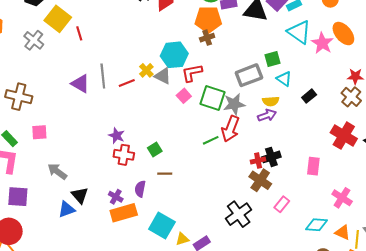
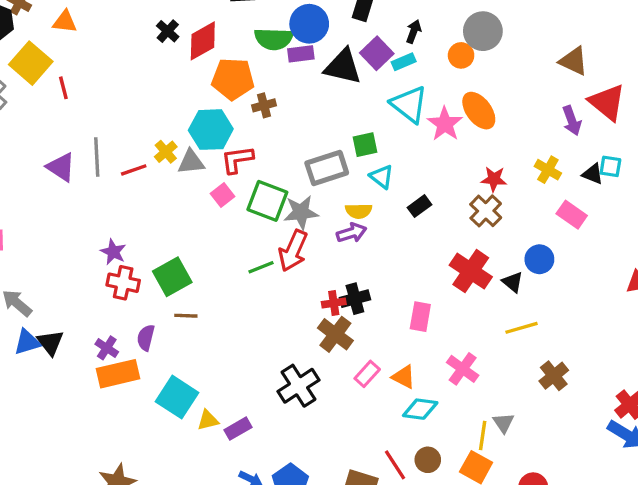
orange pentagon: (208, 20) -> (233, 79), moved
gray triangle: (163, 76) -> (191, 162), turned -36
green square: (155, 149) -> (172, 277), size x1.6
blue triangle: (67, 209) -> (27, 342), moved
orange triangle: (343, 232) -> (404, 377), moved

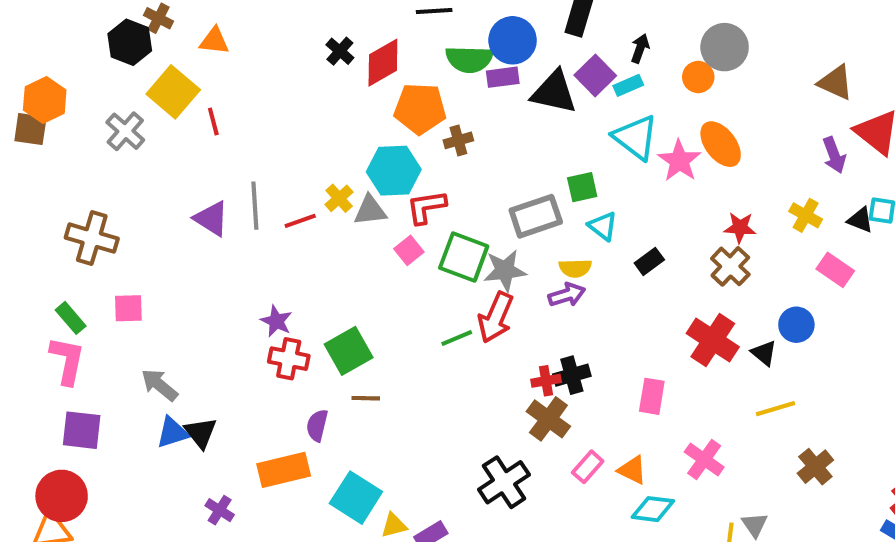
purple cross: (107, 348) -> (220, 510), moved

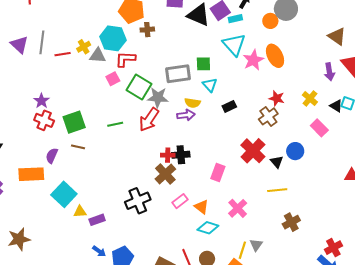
green line: (457, 338) -> (115, 124), moved

